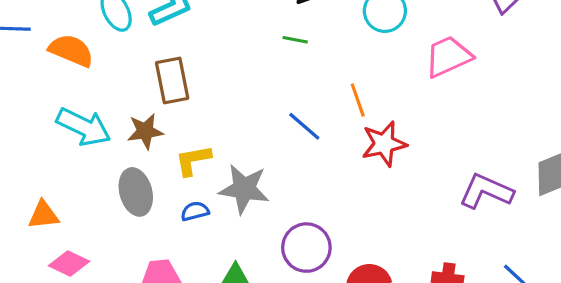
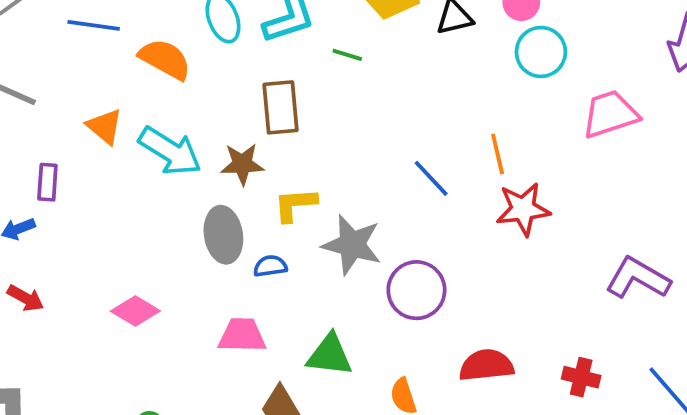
green line: (295, 40) -> (347, 55), moved
blue semicircle: (195, 211) -> (270, 266), moved
orange triangle: (43, 215) -> (105, 126), moved, turned 40
purple circle: (306, 248) -> (416, 290), moved

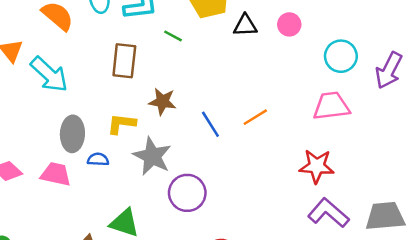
cyan circle: (541, 52) -> (341, 56), moved
orange line: (498, 154) -> (255, 117), turned 60
brown star: (242, 164) -> (162, 102), moved
red star: (523, 209) -> (317, 166), moved
pink trapezoid: (242, 335) -> (56, 174), moved

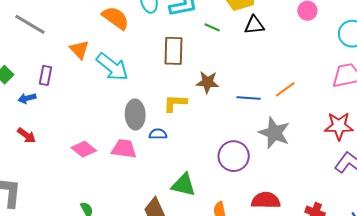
black triangle: (245, 25) -> (254, 25), moved
blue line: (210, 124) -> (249, 98), turned -50
gray star: (152, 156) -> (274, 133), moved

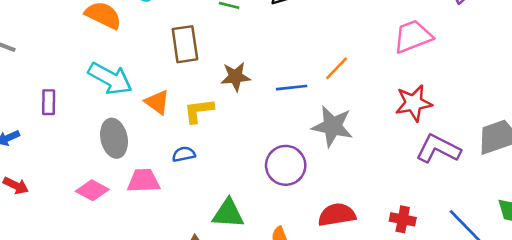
orange triangle: (79, 50) -> (157, 102), moved
purple rectangle: (46, 75) -> (49, 102), moved
gray ellipse: (135, 114) -> (114, 138), moved

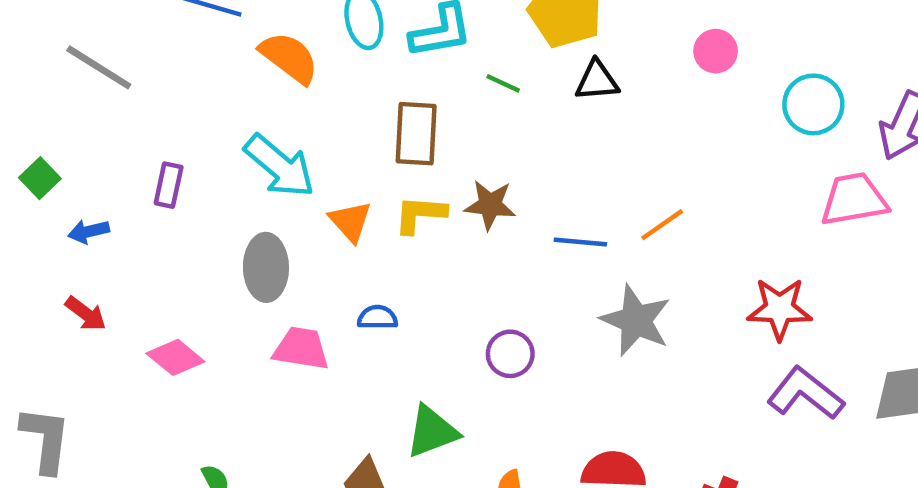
pink trapezoid: (413, 36) -> (854, 199), moved
yellow L-shape: (199, 111) -> (420, 214), moved
purple circle: (286, 165) -> (510, 354), moved, size x0.7
pink diamond: (92, 190) -> (175, 357), moved
green triangle: (228, 213) -> (432, 432), turned -36

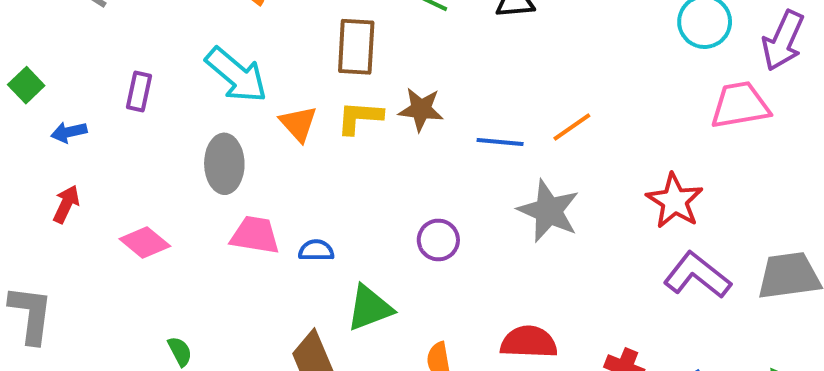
red star: (780, 309) -> (675, 201), turned 30
red arrow: (86, 314) -> (66, 204), turned -102
blue semicircle: (377, 317) -> (316, 250), moved

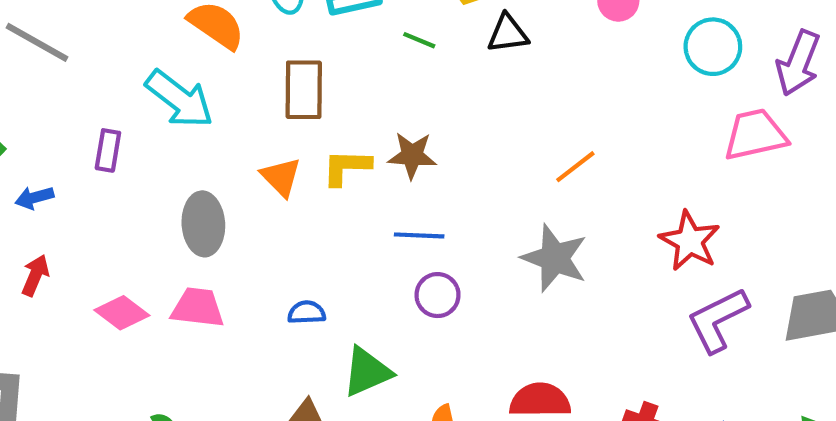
brown rectangle: (356, 47) -> (304, 90), moved
cyan arrow: (236, 75) -> (179, 99), moved
blue line: (500, 142) -> (419, 235), moved
pink trapezoid: (255, 235) -> (198, 308), moved
purple L-shape: (697, 275) -> (718, 320), turned -62

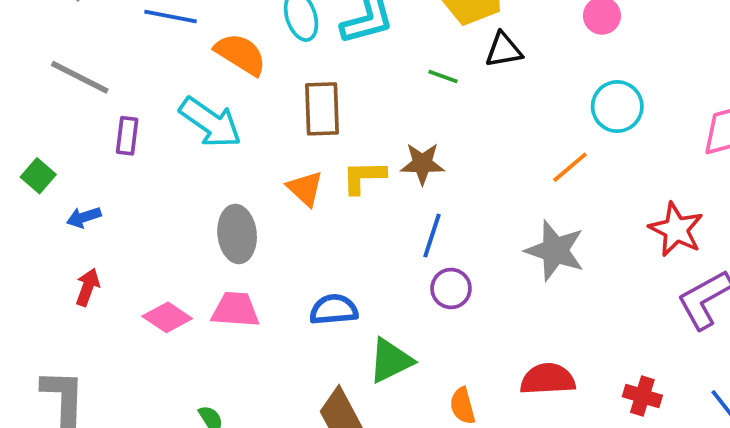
green line: (419, 40) -> (443, 77), moved
cyan circle: (713, 47) -> (617, 107), moved
purple rectangle: (108, 150) -> (127, 136), moved
blue line: (419, 235) -> (432, 236), turned -72
blue semicircle: (307, 312) -> (334, 310), size x1.4

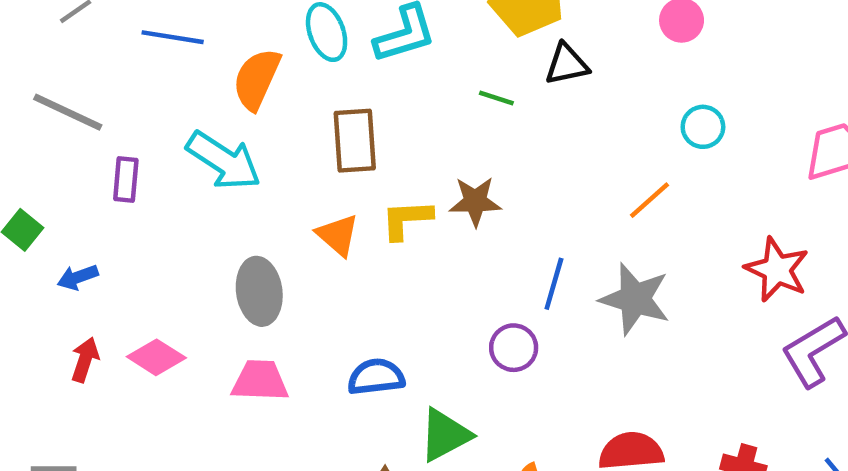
orange semicircle: (241, 54) -> (257, 79), turned -96
cyan circle: (617, 107) -> (703, 127), size x0.7
blue line: (432, 236) -> (554, 284), moved
pink diamond: (167, 317) -> (156, 357), moved

